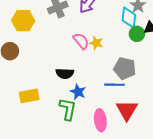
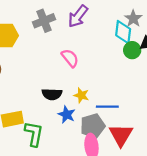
yellow star: (96, 43) -> (81, 95), moved
gray pentagon: (125, 68) -> (93, 126), moved, turned -30
green L-shape: (68, 109) -> (34, 134), moved

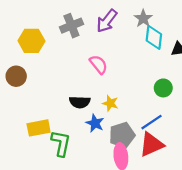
gray star: (133, 19) -> (143, 19), moved
green circle: (132, 50) -> (163, 88), moved
blue line: (107, 107) -> (151, 122), moved, turned -35
red triangle: (121, 135) -> (151, 144), turned 35

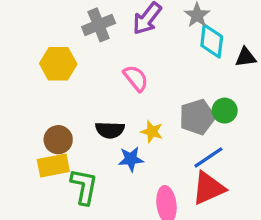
yellow hexagon: (31, 41) -> (58, 64), moved
brown circle: (16, 76) -> (58, 140), moved
blue star: (95, 123) -> (131, 159), turned -30
gray pentagon: (122, 135) -> (197, 117), moved

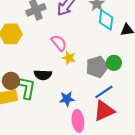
yellow star: (152, 132) -> (69, 58), moved
blue star: (131, 159) -> (67, 99), moved
green L-shape: (84, 187) -> (27, 88), moved

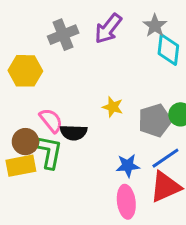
pink semicircle: (59, 43) -> (51, 120), moved
blue star: (67, 99) -> (128, 166), moved

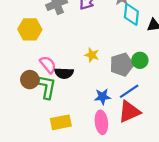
yellow rectangle: (21, 166) -> (61, 122), moved

